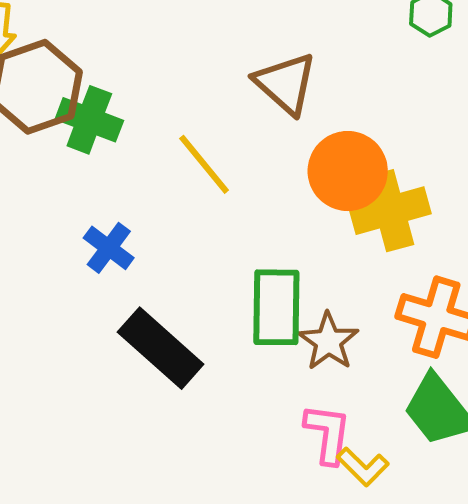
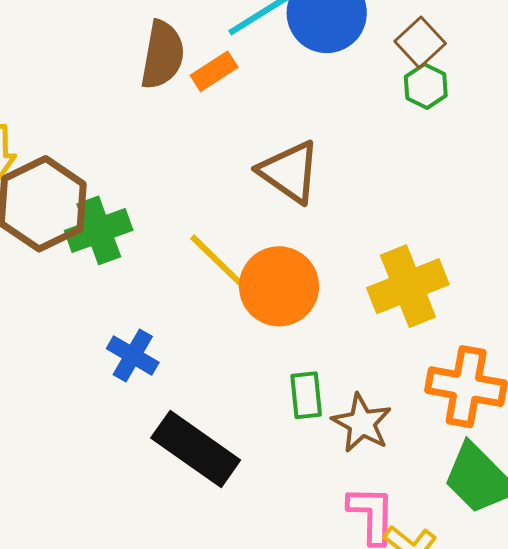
green cross: (89, 120) -> (99, 230), turned -34
orange circle: (348, 171) -> (279, 286), moved
green rectangle: (276, 307) -> (306, 395), size x0.6

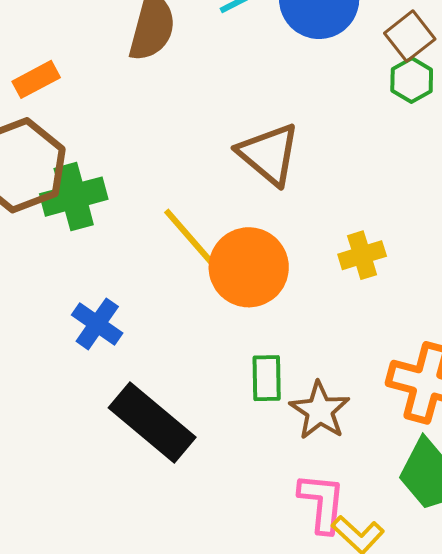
orange rectangle: (214, 71) -> (36, 79), moved
yellow cross: (408, 286) -> (362, 255), moved, size x0.6

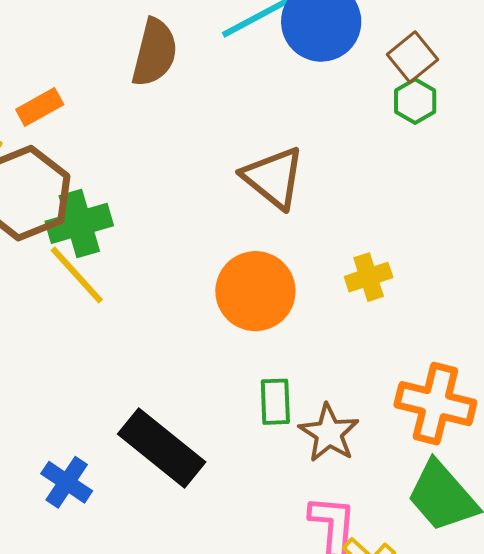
yellow line: (190, 237) -> (77, 275), moved
blue cross: (97, 324) -> (67, 482), moved

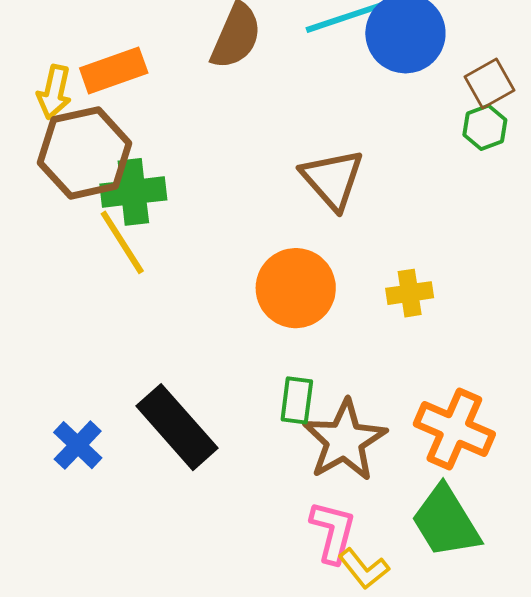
orange rectangle: (40, 107) -> (114, 71), size x1.4
brown star: (329, 433) -> (345, 440), size x1.4

